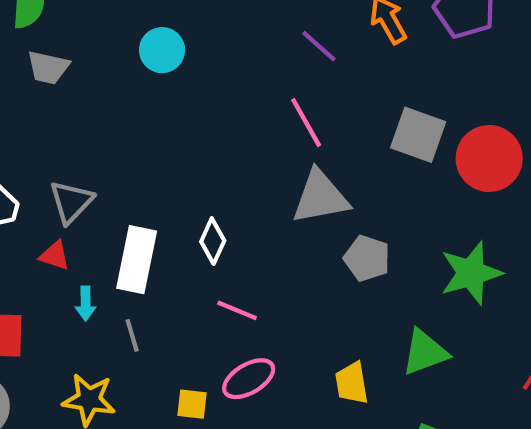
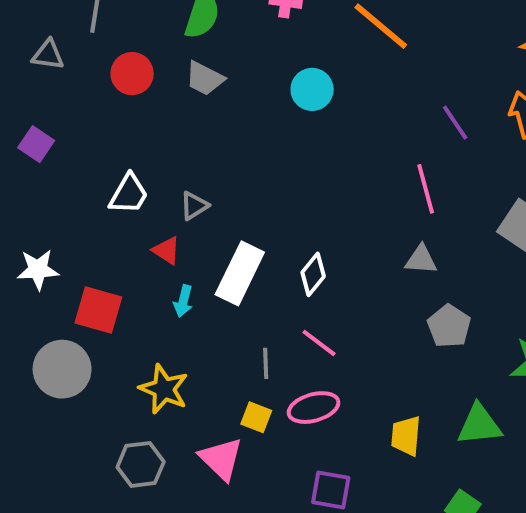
gray triangle: (320, 197) -> (421, 260), size x0.6
gray triangle: (71, 202) -> (194, 206), size x0.7
gray line: (132, 335) -> (266, 363), moved

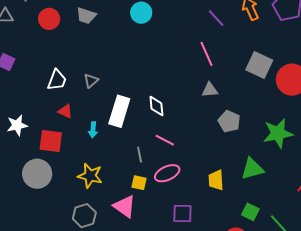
red triangle: (166, 250) -> (65, 111), moved
white diamond: (313, 274) -> (156, 106), turned -35

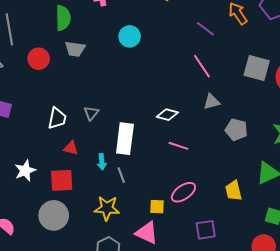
white diamond: (156, 106) -> (167, 115), moved, turned -60
pink line: (165, 140) -> (178, 146), moved
gray line: (140, 155) -> (121, 175), moved

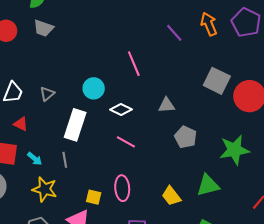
cyan circle: (130, 36) -> (94, 88), moved
pink line: (202, 66) -> (134, 64), moved
cyan arrow: (102, 162) -> (35, 159), moved, turned -56
yellow trapezoid: (234, 191) -> (171, 196), turned -35
pink ellipse: (183, 192) -> (122, 188), turned -70

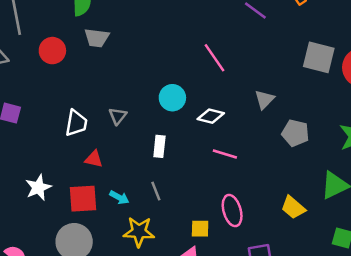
gray triangle: (167, 105) -> (264, 99), turned -30
white rectangle: (75, 125) -> (159, 146), size x0.6

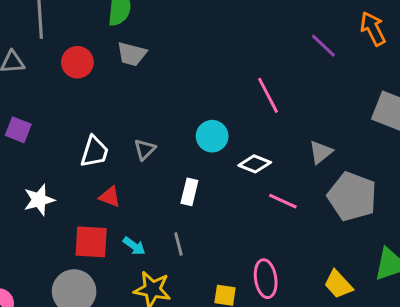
gray pentagon: (295, 133) -> (352, 197), size x1.5
pink line: (225, 154) -> (283, 201), moved
white star: (38, 187) -> (39, 200), moved

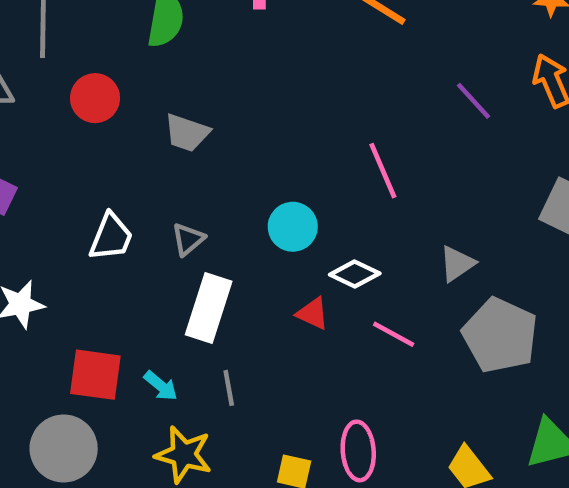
gray trapezoid: (132, 54) -> (187, 133), moved
white rectangle: (189, 192) -> (209, 308), moved, size x1.6
red triangle: (110, 197) -> (313, 314), moved

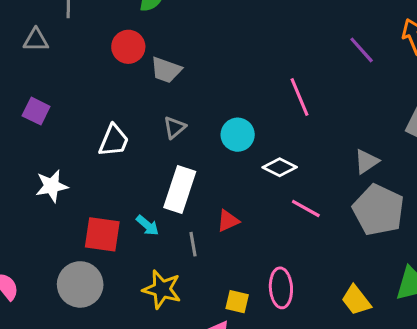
red circle: (95, 98) -> (128, 47), moved
gray triangle: (188, 239) -> (175, 127), moved
gray triangle: (457, 264) -> (366, 161), moved
red triangle: (313, 314) -> (228, 221), moved, turned -50
cyan arrow: (161, 386) -> (147, 225), moved

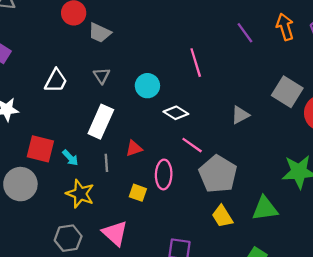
gray triangle: (175, 127) -> (102, 76), turned -30
gray pentagon: (378, 210) -> (218, 174), moved
cyan arrow: (147, 225) -> (70, 158), moved
pink ellipse: (281, 288) -> (164, 174), moved
yellow square: (237, 302) -> (138, 193), moved

